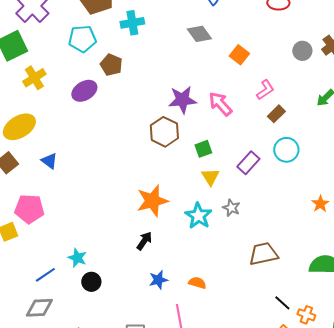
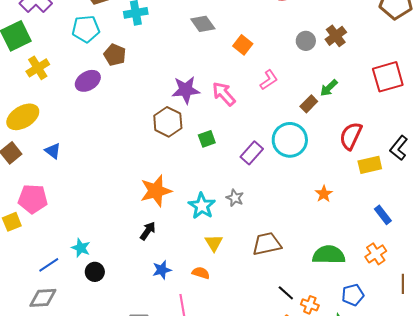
brown rectangle: (276, 114) -> (309, 104), moved
cyan circle: (286, 150) -> (290, 140), size x1.4
yellow triangle: (210, 177) -> (214, 243), moved

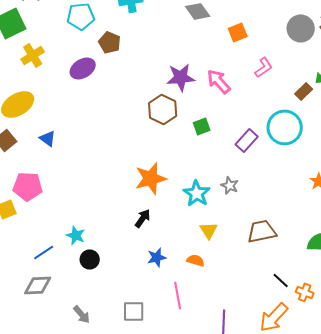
gray circle: (306, 41) -> (301, 28), size x1.4
orange square: (243, 45) -> (238, 32), turned 30

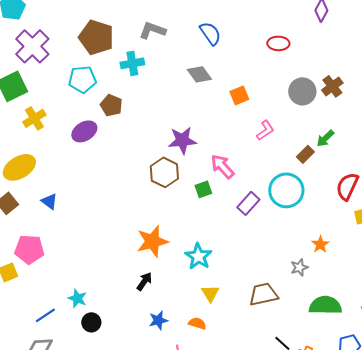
pink arrow: (219, 81) -> (222, 166), moved
gray star: (230, 185) -> (299, 267), moved, turned 30

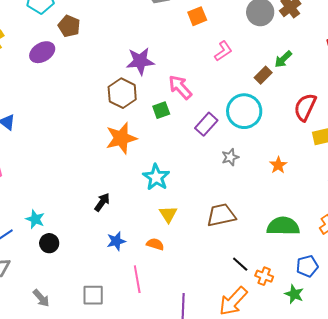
orange star: (152, 241) -> (121, 138), moved
gray star: (299, 267) -> (230, 157), moved

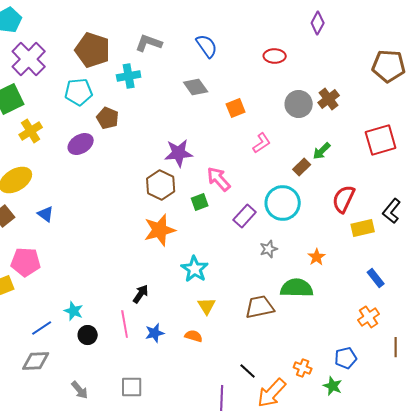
green semicircle: (283, 226) -> (297, 288), moved
black line: (240, 264) -> (248, 371), moved
pink line: (137, 279) -> (125, 324), moved

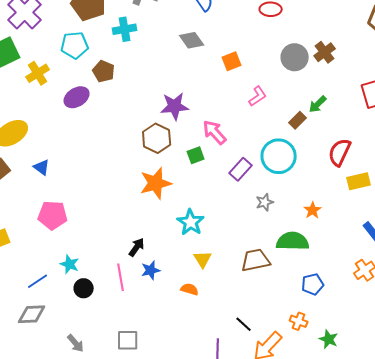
yellow cross: (31, 131) -> (38, 73), moved
pink pentagon: (26, 262) -> (53, 215), moved
blue star: (155, 333) -> (151, 270), moved
blue pentagon: (346, 358) -> (313, 284), moved

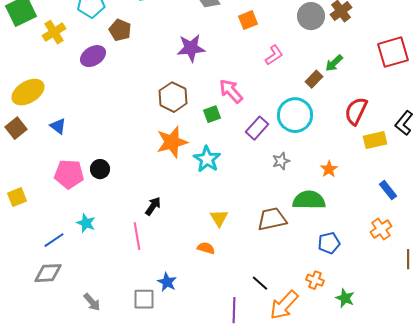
purple star: (175, 106) -> (191, 48), moved
cyan star: (191, 222) -> (207, 159), moved
blue star: (151, 270) -> (167, 282), moved, turned -30
black circle: (84, 288) -> (100, 169), moved

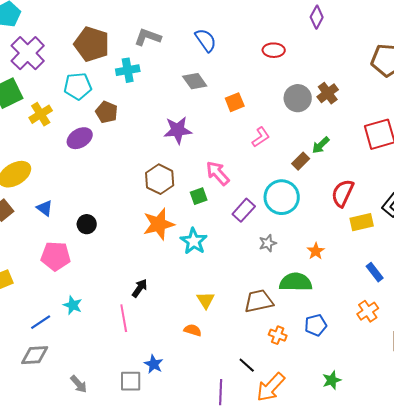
black circle: (100, 169) -> (87, 224), moved
orange cross: (315, 280) -> (278, 335), moved
green star: (345, 298) -> (332, 380), turned 30

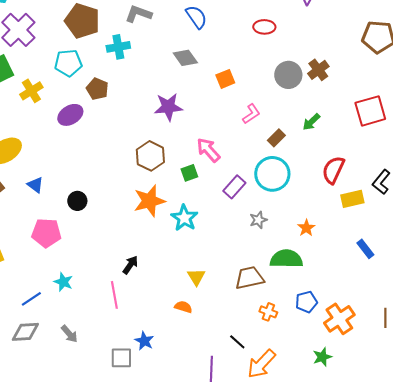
brown rectangle: (301, 161) -> (276, 138), moved
orange cross: (368, 311) -> (339, 319), moved, size x1.4
gray arrow: (79, 384) -> (69, 334), moved

